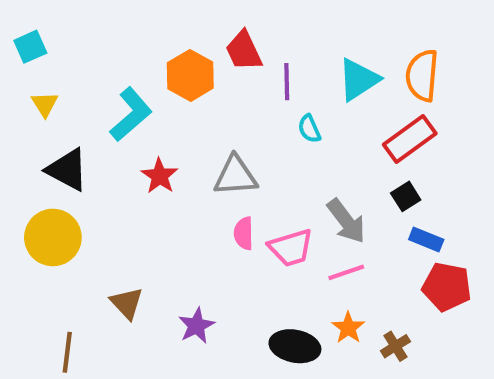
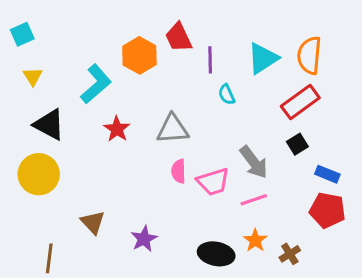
blue rectangle: (426, 240) -> (327, 174), moved

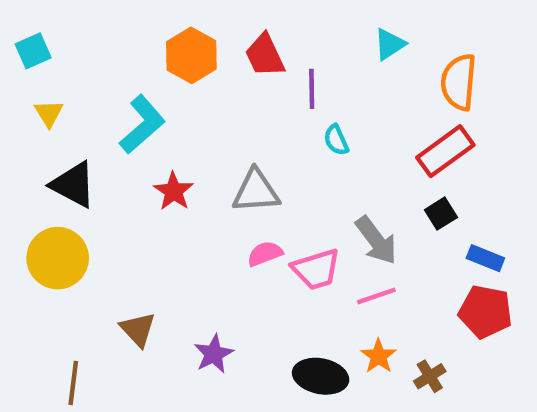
orange hexagon: (139, 55) -> (191, 55), moved
cyan triangle: (263, 58) -> (390, 44), moved, size x0.7
pink semicircle: (179, 171) -> (265, 254), turned 70

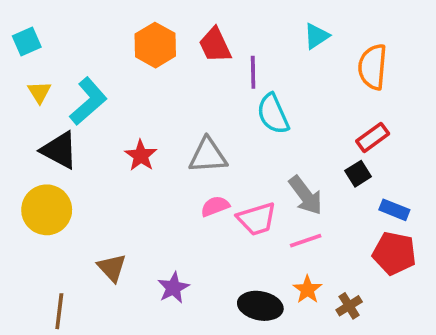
cyan L-shape: (142, 124) -> (88, 101), moved
cyan semicircle: (336, 140) -> (273, 114), size x1.6
red rectangle: (445, 151) -> (373, 137), moved, size x0.7

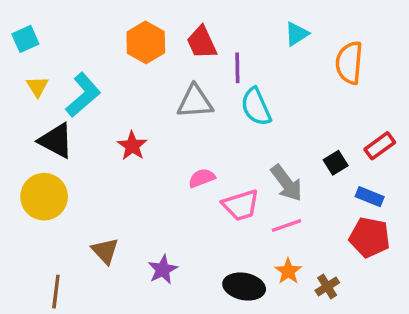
red rectangle: (373, 137) -> (380, 146), moved
gray triangle: (208, 156) -> (195, 102), moved
pink semicircle: (215, 206) -> (202, 178), moved

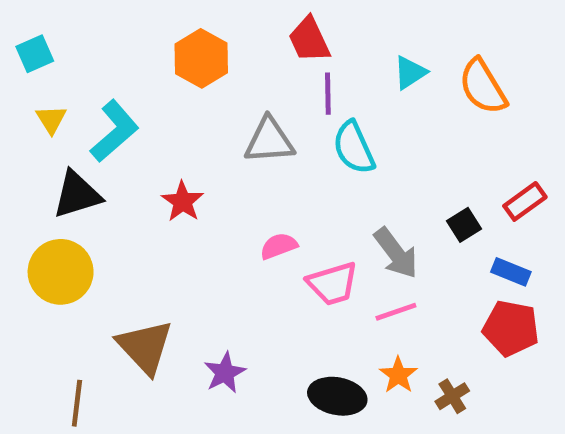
cyan triangle: (297, 34) -> (410, 72), moved
red trapezoid: (202, 42) -> (309, 40), moved
orange semicircle: (349, 63) -> (483, 87), turned -36
black triangle: (56, 141) -> (77, 194), turned -45
brown triangle: (105, 251) -> (145, 347), size x1.5

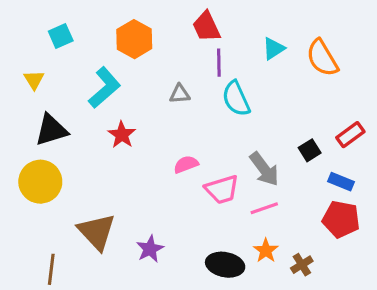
cyan square: (35, 54) -> (61, 36), moved
cyan L-shape: (114, 131) -> (105, 88), moved
gray triangle: (269, 141) -> (180, 94), size x0.6

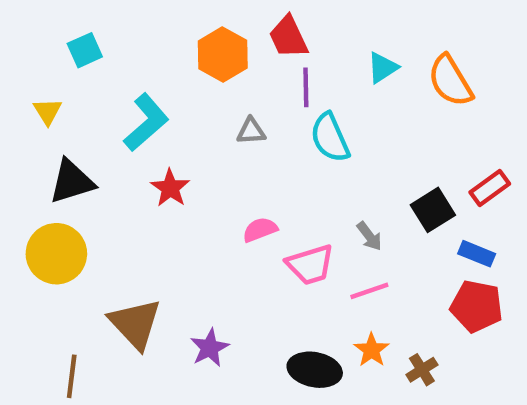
orange hexagon: (134, 39) -> (223, 55), moved
black square: (310, 150) -> (433, 210), size x1.4
gray arrow: (264, 169) -> (369, 236), size x0.6

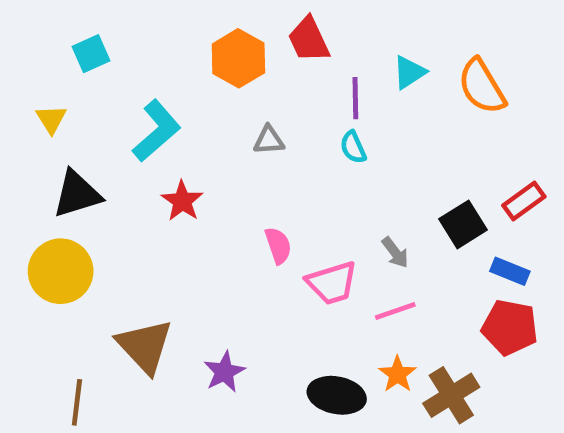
purple line: (306, 87) -> (355, 98), moved
cyan semicircle: (330, 138) -> (353, 147), size x0.6
pink semicircle: (260, 230) -> (278, 245), turned 92
brown cross: (422, 370) -> (451, 395), size x1.6

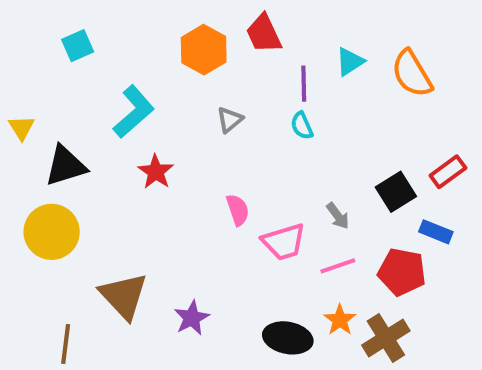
yellow triangle: (51, 119) -> (22, 128), moved
gray triangle: (269, 140) -> (230, 120), turned -36
red pentagon: (510, 327) -> (402, 272), moved

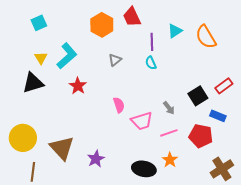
yellow triangle: (22, 128) -> (41, 58), moved
yellow circle: (52, 232) -> (23, 138), moved
brown cross: (386, 338) -> (222, 169), moved

